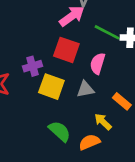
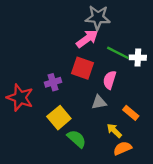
yellow square: (51, 87) -> (59, 118), moved, turned 30
orange semicircle: (89, 142) -> (123, 148), moved

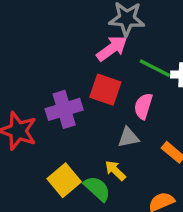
purple cross: (53, 82) -> (64, 109), size x1.5
yellow square: (59, 118) -> (64, 180), moved
yellow arrow: (114, 131) -> (115, 170), moved

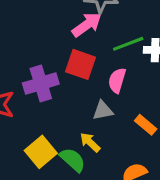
green line: (155, 68) -> (128, 44), turned -48

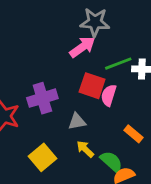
red square: (80, 64) -> (92, 86), moved
gray triangle: (103, 111) -> (77, 122), moved
green semicircle: (73, 160) -> (111, 162), moved

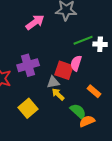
pink arrow: (82, 47) -> (35, 22), moved
red square: (92, 86) -> (64, 70), moved
yellow arrow: (85, 149) -> (58, 94), moved

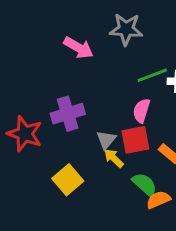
pink arrow: (35, 22) -> (78, 48), turned 66
red square: (64, 70) -> (135, 140), moved, turned -30
gray triangle: (53, 82) -> (106, 140), turned -40

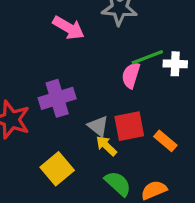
pink semicircle: (141, 111) -> (131, 75), moved
gray triangle: (106, 140) -> (98, 126), turned -30
green semicircle: (145, 184) -> (118, 184), moved

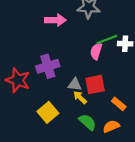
pink arrow: (69, 28) -> (55, 20), turned -30
gray triangle: (98, 126) -> (75, 84), turned -32
orange rectangle: (165, 141) -> (119, 104), moved

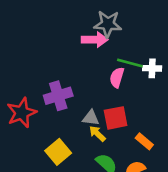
pink arrow: (55, 20) -> (95, 40), moved
green line: (107, 39) -> (130, 63), turned 36
red star: (18, 80) -> (22, 113), turned 30

